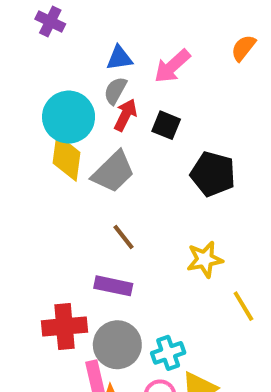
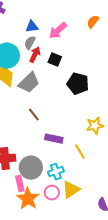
yellow star: (205, 259) -> (95, 126), moved
purple rectangle: (113, 286) -> (54, 139), moved
yellow line: (243, 306) -> (80, 152), moved

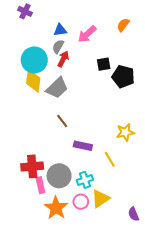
black square: (55, 60) -> (104, 64), moved, turned -32
black pentagon: (78, 84) -> (123, 77), moved
pink rectangle: (20, 184) -> (40, 185), moved

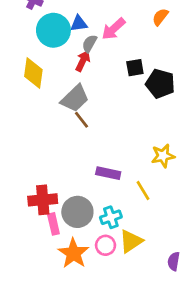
gray semicircle: (58, 47) -> (89, 44), moved
cyan circle: (34, 60) -> (53, 30), moved
yellow diamond: (33, 81) -> (33, 73), moved
brown line: (62, 121) -> (81, 120), moved
purple semicircle: (134, 214) -> (174, 261), turned 32

